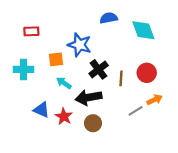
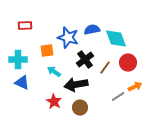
blue semicircle: (109, 18) -> (92, 30), moved
cyan diamond: (143, 30) -> (116, 39), moved
brown line: (121, 78) -> (105, 68), turned 32
blue triangle: (41, 110) -> (22, 83), moved

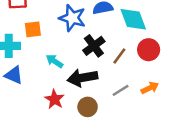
orange square: (47, 51) -> (33, 29), moved
orange arrow: (135, 87) -> (150, 88), moved
gray line: (118, 97) -> (121, 90), moved

